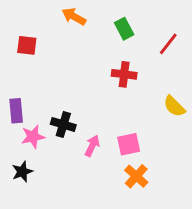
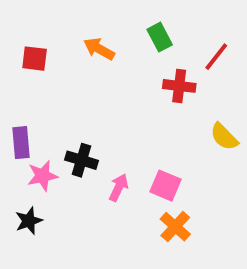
orange arrow: (74, 17) -> (99, 49), moved
red cross: (124, 74) -> (179, 86), moved
pink square: (129, 144) -> (166, 186), turned 35

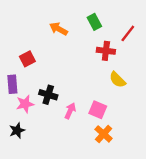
red square: (35, 59) -> (27, 59), moved, turned -35
yellow semicircle: (224, 137) -> (117, 80), moved

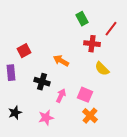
orange arrow: (59, 29) -> (61, 61), moved
pink star: (25, 104) -> (46, 118), moved

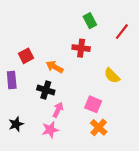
red cross: (92, 44) -> (81, 48), moved
orange arrow: (61, 61) -> (55, 67), moved
pink arrow: (61, 96) -> (58, 110), moved

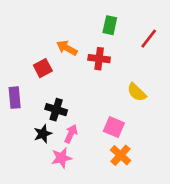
green rectangle: (90, 21) -> (110, 25), turned 40
red square: (26, 56) -> (43, 68), moved
orange arrow: (55, 67) -> (67, 48), moved
black star: (16, 124) -> (43, 134), moved

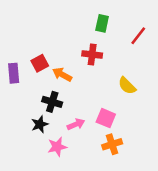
orange arrow: (67, 48) -> (62, 74), moved
purple rectangle: (15, 98) -> (14, 73), moved
pink arrow: (71, 134) -> (76, 124), moved, turned 42
orange cross: (121, 155) -> (112, 144), turned 30

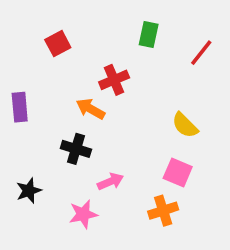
red cross: (92, 55) -> (114, 80), moved, turned -30
red square: (40, 63) -> (58, 44), moved
pink square: (106, 118) -> (178, 172), moved
black star: (40, 124) -> (29, 191), moved

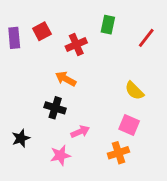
red cross: (114, 80) -> (76, 44), moved
purple rectangle: (20, 107) -> (14, 38), moved

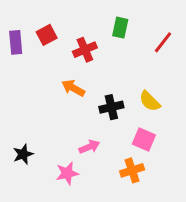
black cross: (55, 108) -> (111, 107), moved, turned -30

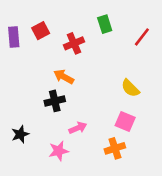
green rectangle: (120, 28) -> (105, 24), turned -30
black cross: (111, 107) -> (55, 101), moved

